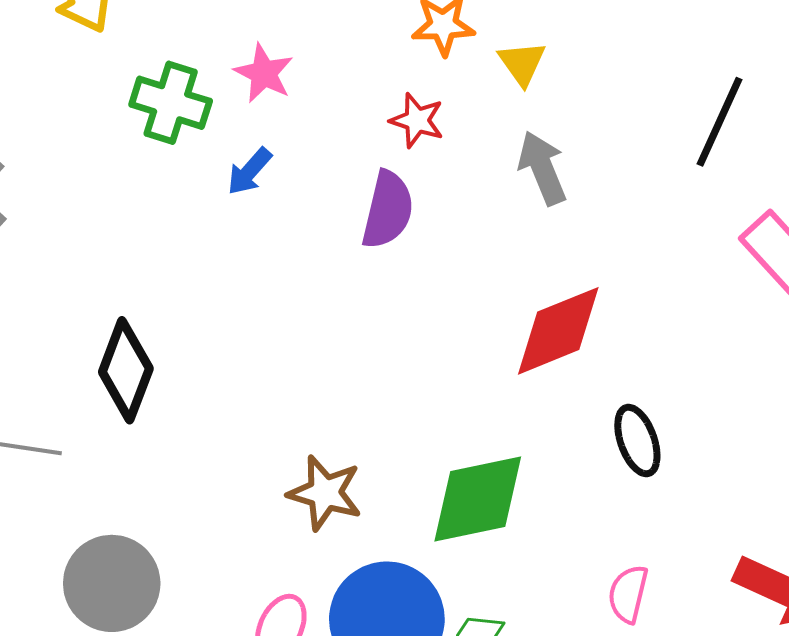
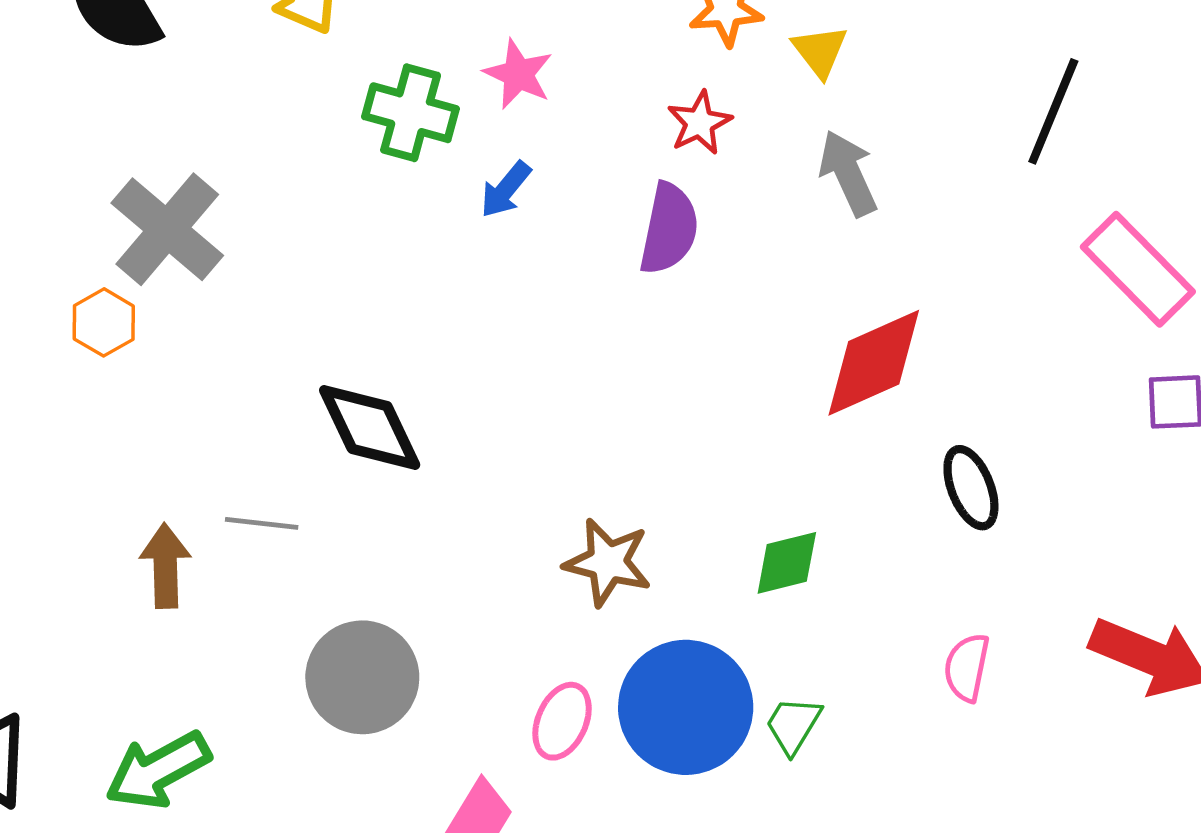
red star: (417, 120) -> (699, 123), turned 30
black diamond: (126, 370) -> (370, 427), turned -44
green diamond: (478, 499) -> (787, 563), size x0.6

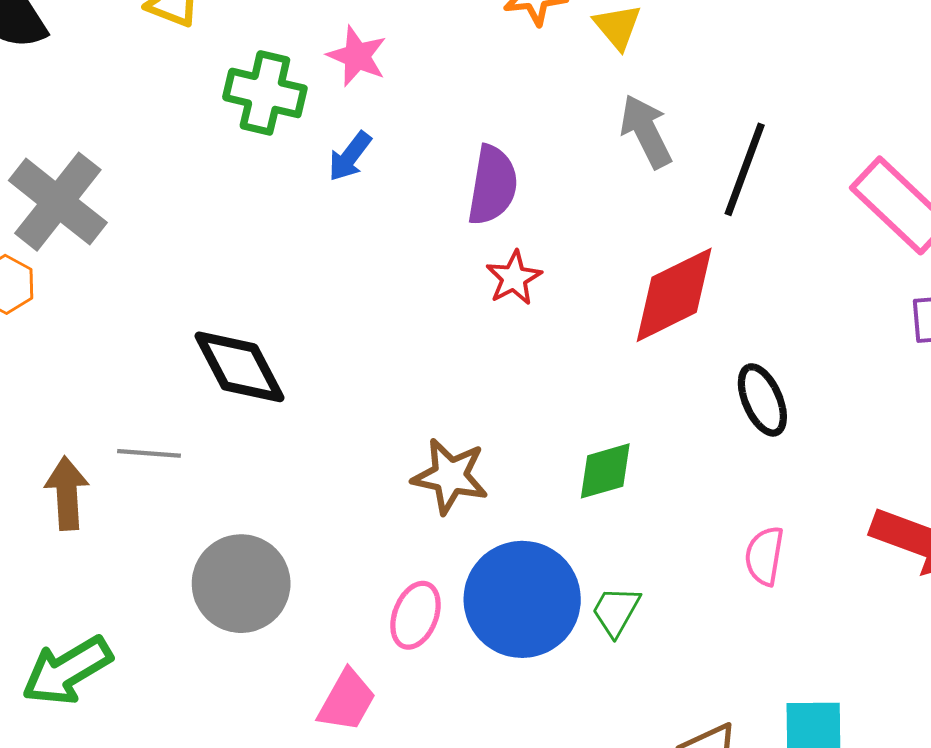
black line: (1053, 111) -> (745, 169), moved
red star: (699, 123) -> (514, 278), moved

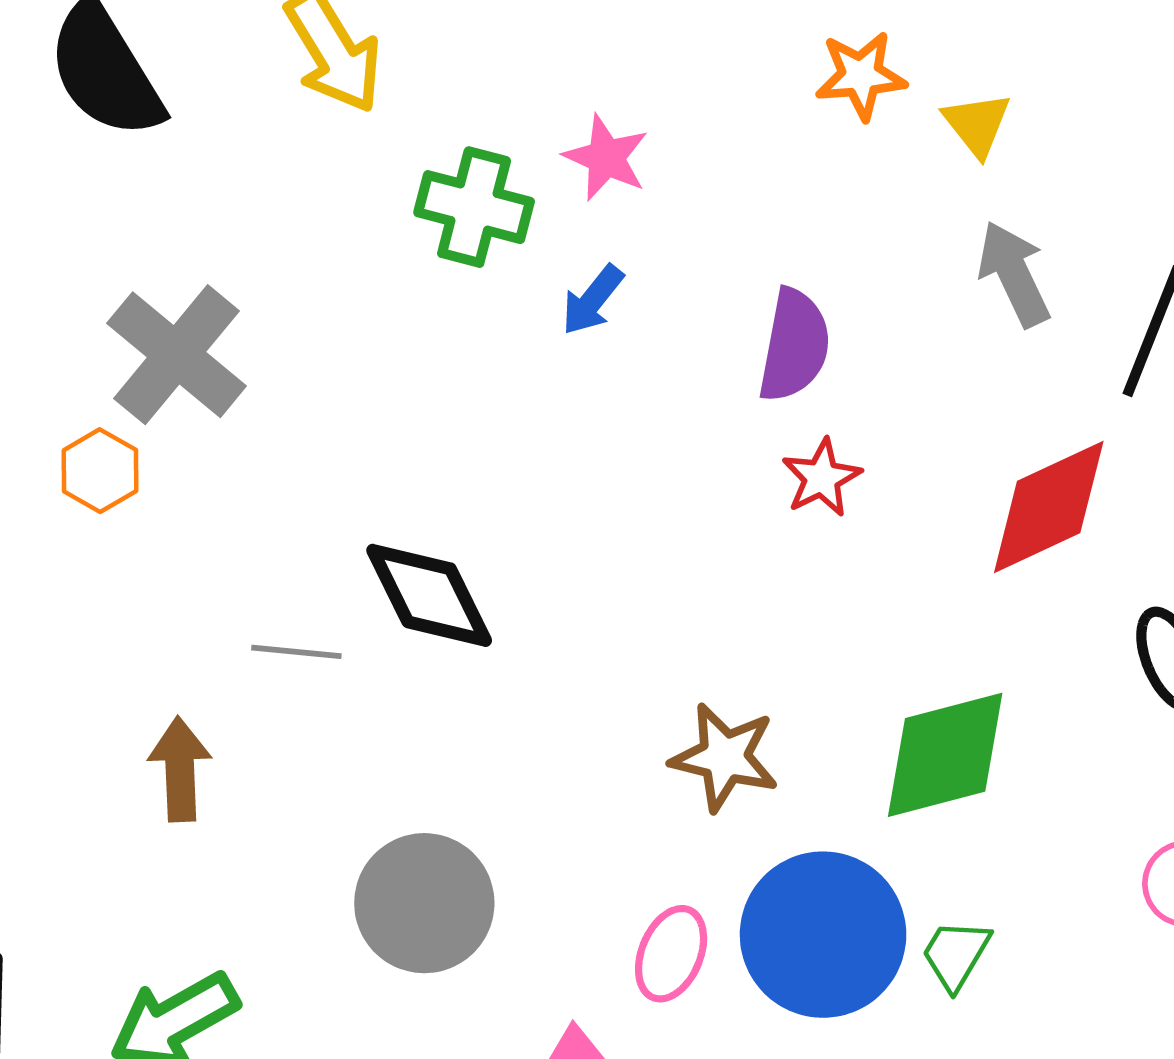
gray line: (149, 453) -> (296, 652), moved
green diamond: (605, 471) -> (945, 755), size x1.6

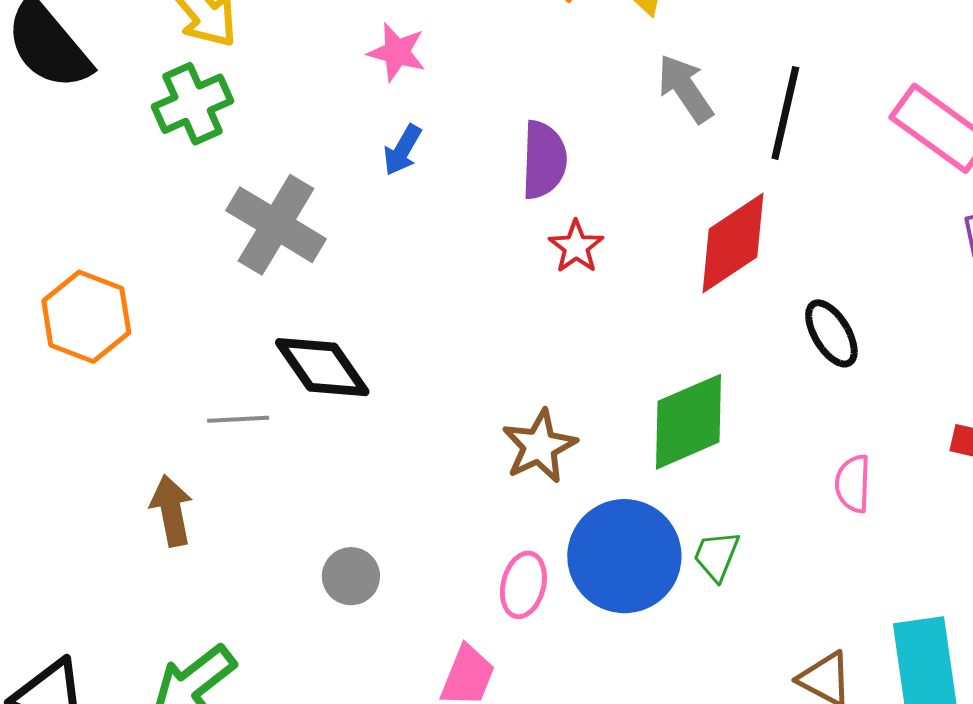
green cross: (474, 207) -> (193, 104), moved, turned -30
gray cross: (177, 355) -> (276, 225), moved
orange hexagon: (100, 471) -> (86, 317), size x1.6
brown star: (725, 757) -> (539, 446), turned -30
gray circle: (424, 903) -> (351, 576), size x0.6

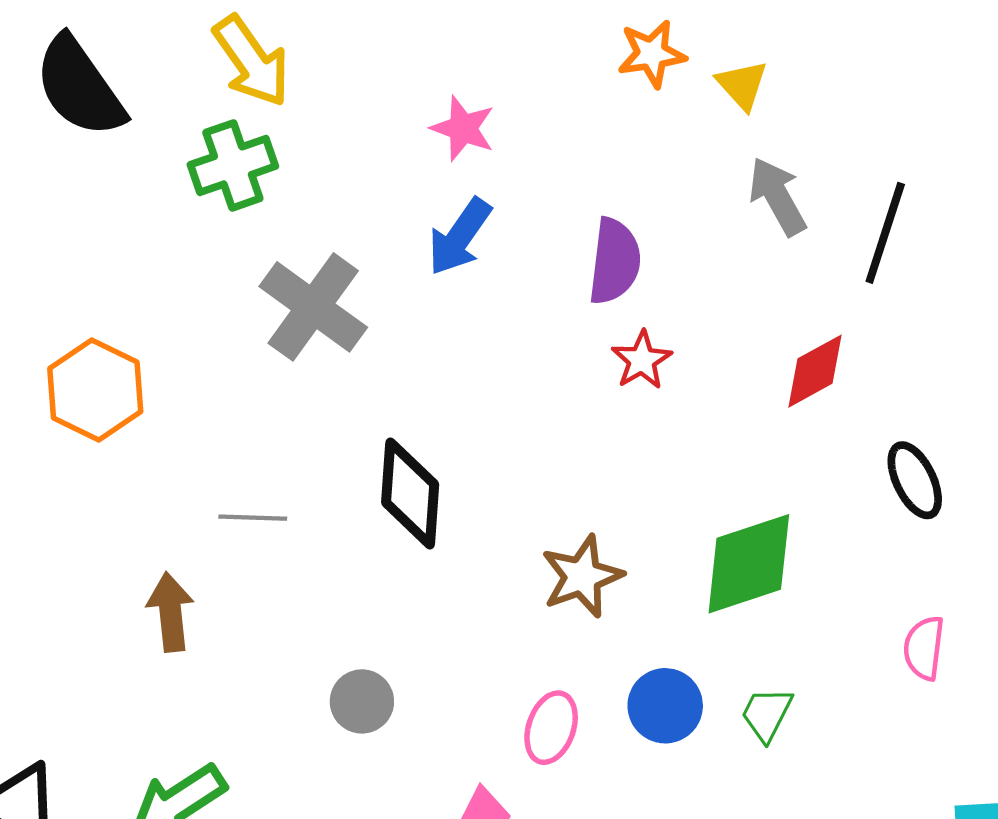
blue arrow: (402, 150) -> (460, 237), size x1.4
red diamond: (733, 243) -> (815, 371), size x0.7
black diamond: (322, 367) -> (410, 493), moved, turned 34
blue circle: (624, 556) -> (665, 706), size x0.6

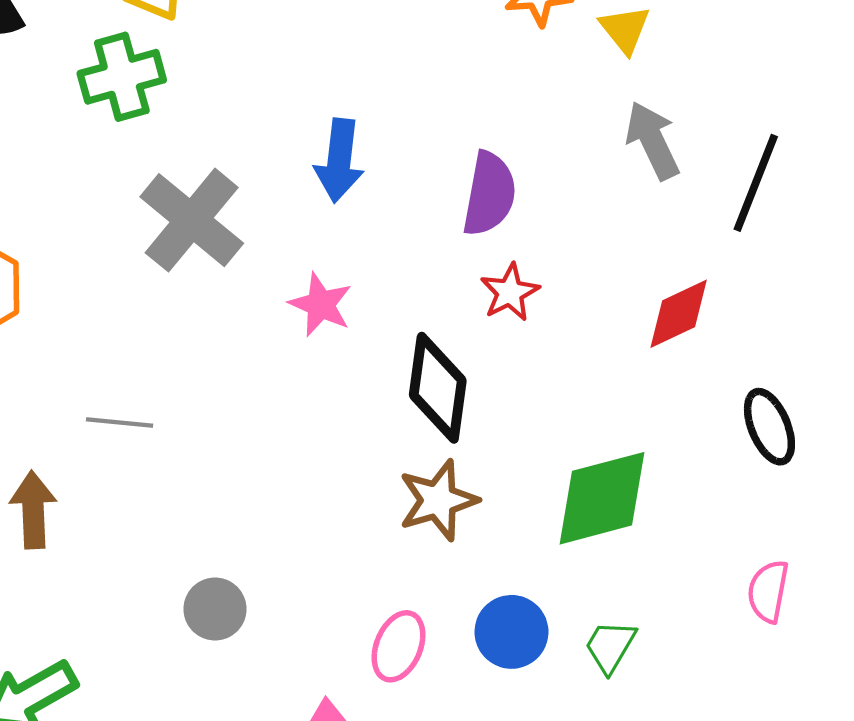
pink star: (463, 128) -> (321, 305), moved
blue arrow: (460, 237) -> (339, 160), turned -32
black diamond: (410, 493) -> (438, 388), moved

